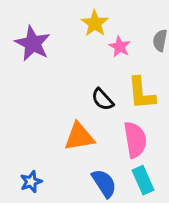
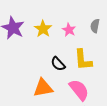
yellow star: (95, 23) -> (43, 29), moved
pink semicircle: (135, 140) -> (79, 90), turned -30

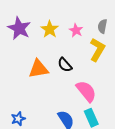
yellow L-shape: (83, 60) -> (97, 50), moved, turned -145
orange triangle: (43, 88) -> (38, 69), moved

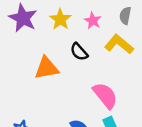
yellow L-shape: (97, 50) -> (119, 44), turned -80
black semicircle: (65, 65) -> (79, 52), moved

